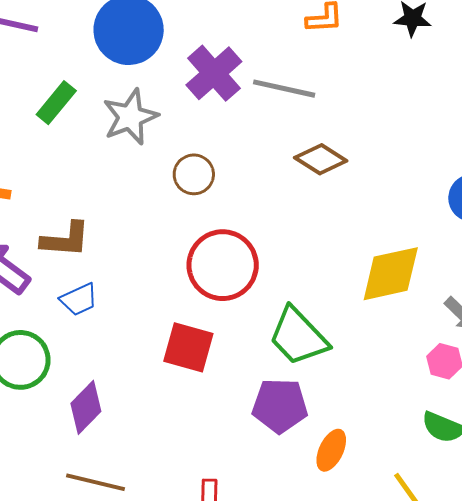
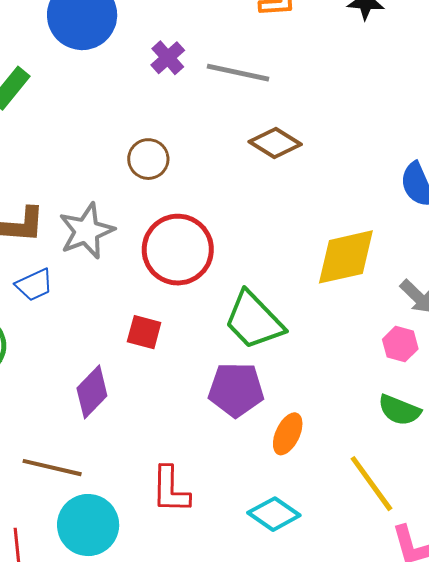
purple cross: (214, 73) -> (168, 58), size x0.6
gray star: (130, 117) -> (86, 231), moved
red square: (188, 347) -> (144, 332), size x0.7
purple diamond: (86, 407) -> (92, 392), moved

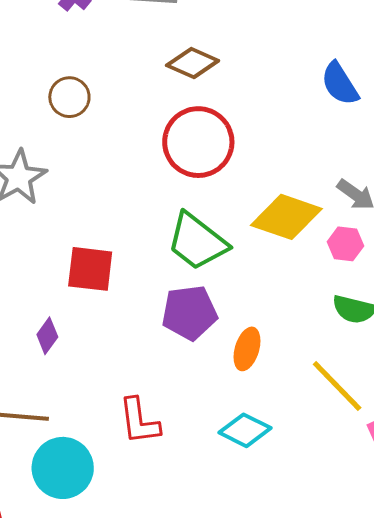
red circle: (178, 250) -> (198, 142), moved
yellow diamond: (346, 257) -> (286, 217), moved, turned 40
red square: (144, 332) -> (90, 269), size x1.4
purple diamond: (92, 392) -> (47, 336), size x0.7

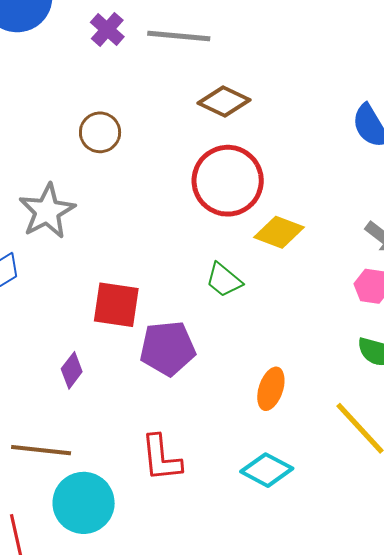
yellow diamond: (286, 217) -> (279, 232), moved, size x0.7
green trapezoid: (197, 242) -> (224, 280), size x0.6
purple pentagon: (189, 313) -> (168, 348), moved

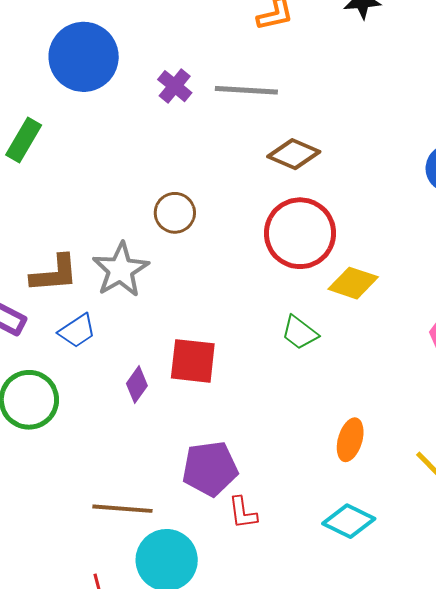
brown circle: (100, 132) -> (175, 213), moved
purple pentagon: (168, 348) -> (210, 469), moved
purple diamond: (72, 370) -> (137, 385), moved
red L-shape: (161, 458) -> (243, 513), size x0.7

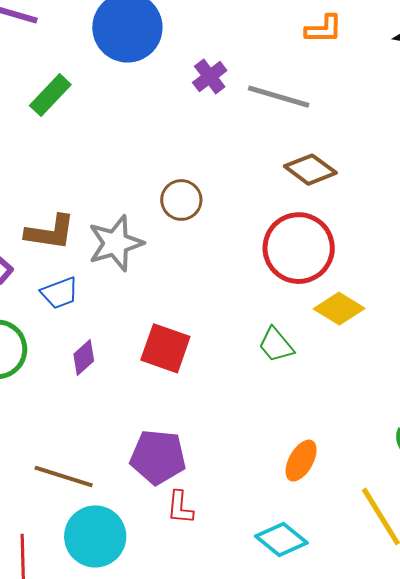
purple diamond: (137, 385) -> (84, 357), moved

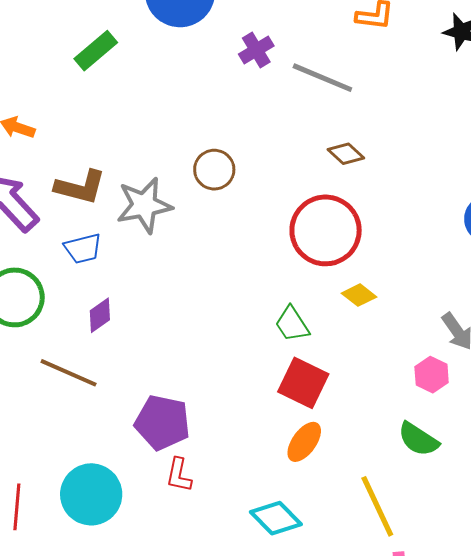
brown diamond: (310, 170) -> (346, 154), size x0.7
yellow diamond: (339, 309) -> (359, 295), size x0.7
red square: (165, 348) -> (303, 383), moved
brown line: (64, 477) -> (69, 373), moved

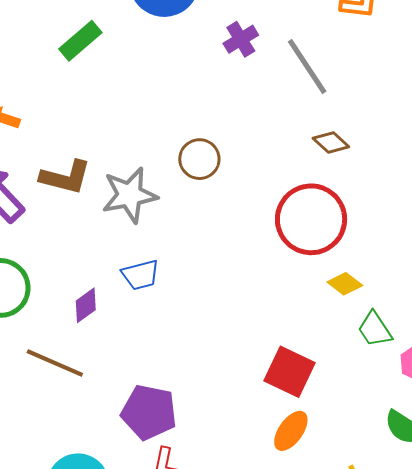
gray line: (322, 78) -> (307, 67), turned 34
blue trapezoid: (83, 248) -> (141, 275), moved
green trapezoid: (292, 324) -> (375, 329), moved

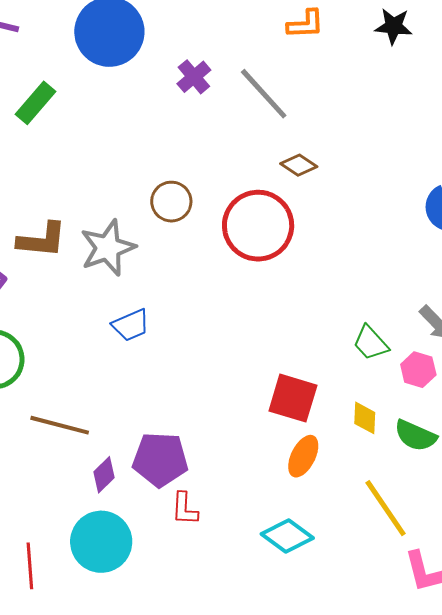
red circle: (311, 219) -> (258, 226), moved
yellow diamond: (345, 284) -> (365, 418), moved, turned 64
purple diamond: (86, 305) -> (104, 475), moved

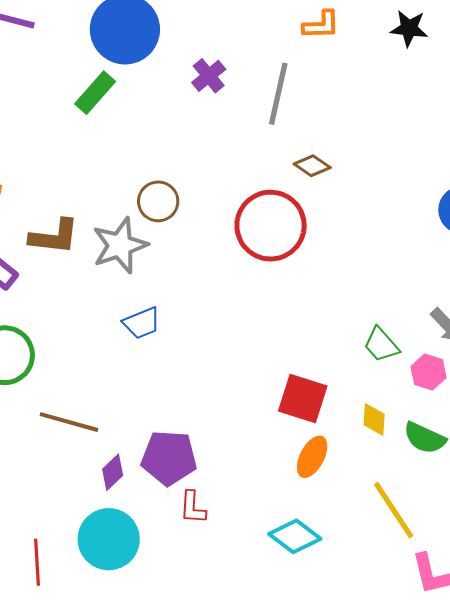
gray line: (264, 94) -> (278, 94), turned 54
green rectangle: (36, 103) -> (95, 93), moved
brown circle: (171, 202) -> (158, 201), moved

